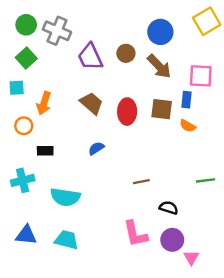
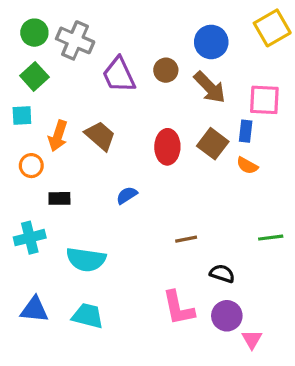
brown trapezoid: (91, 103) -> (100, 136), moved
brown square: (162, 109) -> (213, 144), turned 30

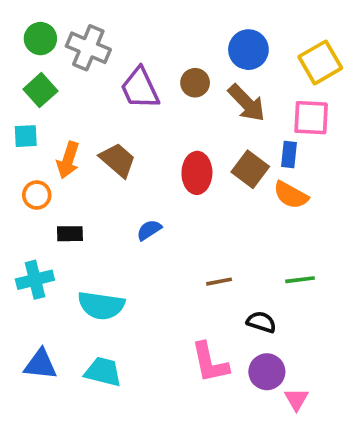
yellow square: (272, 28) -> (320, 62), moved
orange semicircle: (247, 166) -> (291, 195), size x1.4
green line: (271, 238) -> (300, 280), moved

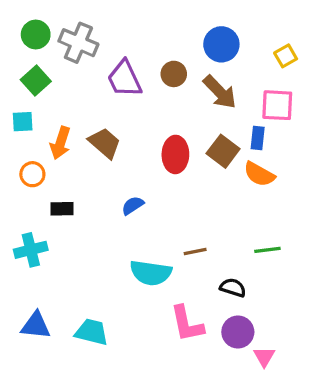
yellow square: (320, 62) -> (286, 56), size x0.6
cyan semicircle: (101, 305) -> (151, 273), moved

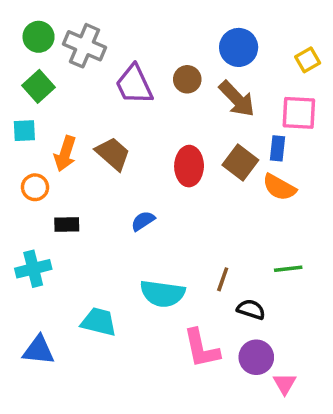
brown line: (195, 251) -> (223, 279), moved, turned -60
cyan trapezoid: (92, 332) -> (99, 322), moved

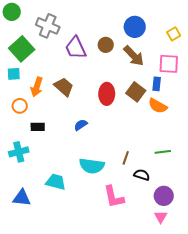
green circle: (39, 37) -> (12, 12), moved
green square: (39, 86) -> (22, 49), size x1.4
purple circle: (256, 357) -> (164, 196), moved

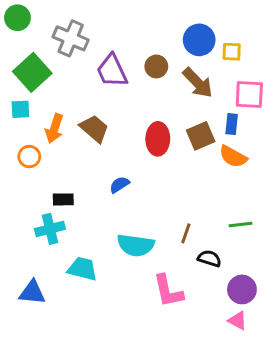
yellow square: (174, 34) -> (232, 52), moved, turned 32
brown square: (136, 92) -> (201, 136), turned 30
black rectangle: (38, 127) -> (63, 199), moved
cyan cross: (19, 152) -> (50, 229), moved
pink triangle: (161, 217) -> (238, 321), turned -32

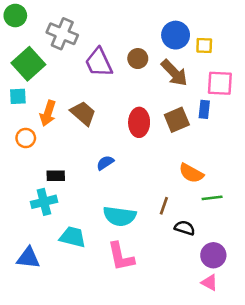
orange semicircle: (233, 157) -> (191, 173), moved
pink L-shape: (168, 291) -> (121, 257), moved

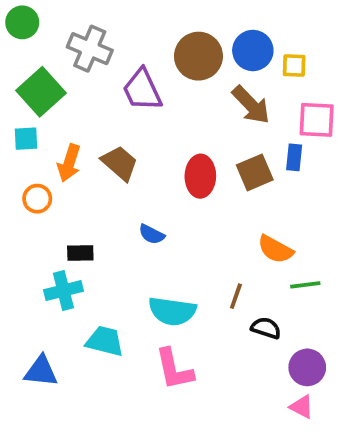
brown circle: (138, 59) -> (198, 56), moved, size x1.6
blue semicircle: (105, 163) -> (152, 234), turned -120

